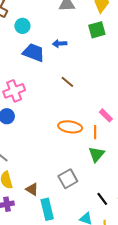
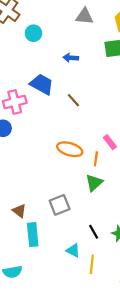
blue trapezoid: (34, 53) -> (42, 84), moved

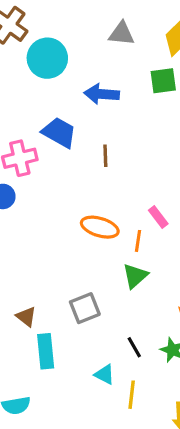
cyan circle: (33, 33) -> (47, 58), size x1.6
blue arrow: (71, 58) -> (102, 94), size x1.5
brown line: (73, 100) -> (105, 156), turned 40

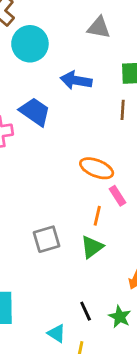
brown line: (105, 156) -> (123, 110), moved
orange ellipse: (100, 227) -> (97, 168), moved
gray square: (85, 308) -> (47, 239), moved

